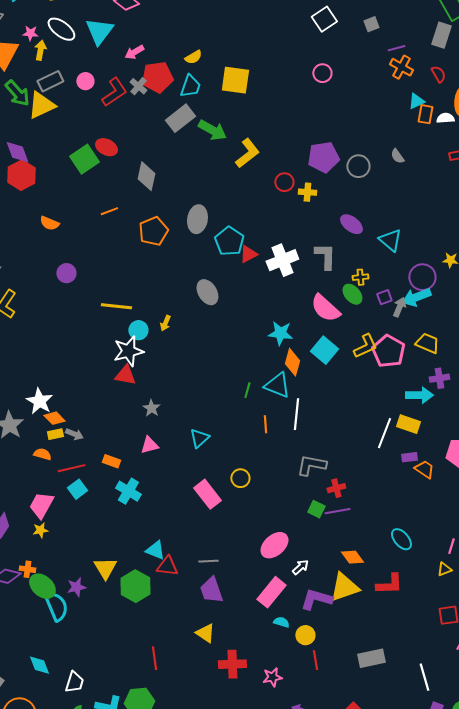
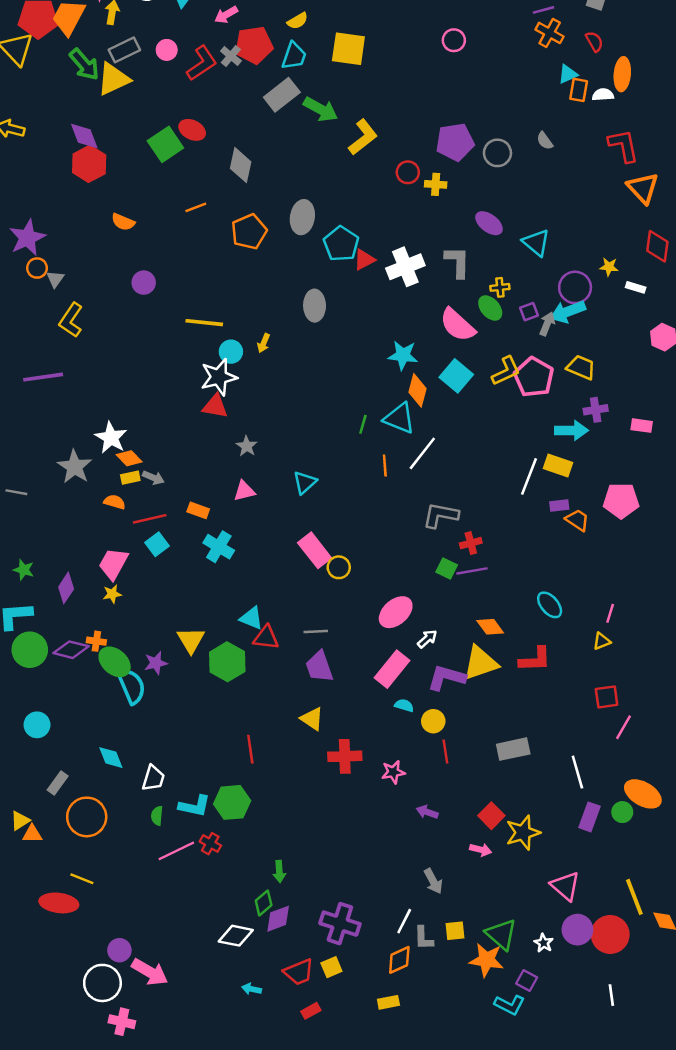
gray ellipse: (207, 292) -> (315, 306), turned 30
white line: (296, 414) -> (422, 453), turned 32
yellow circle: (240, 478) -> (339, 567), moved

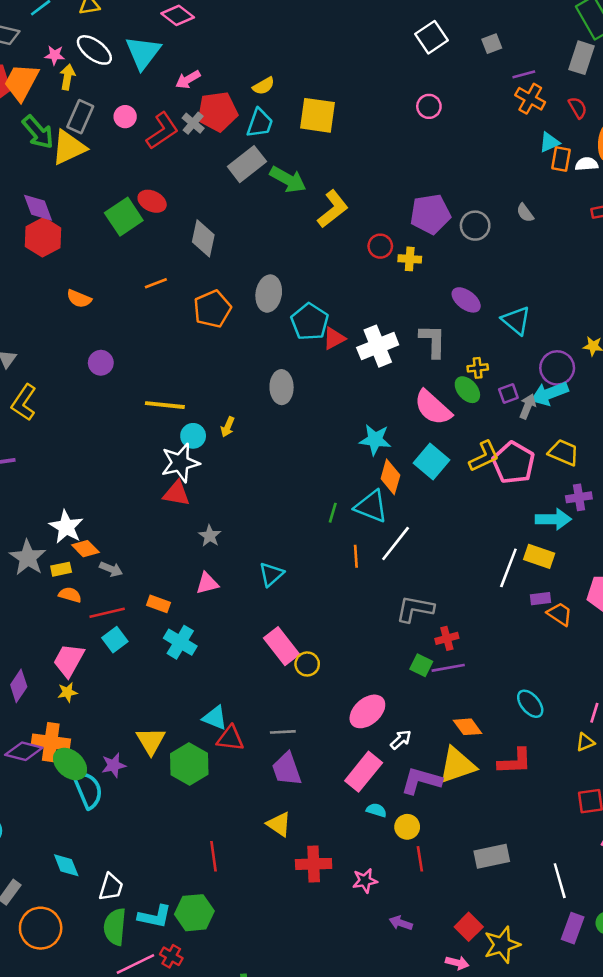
gray rectangle: (124, 50) -> (80, 117), turned -40
yellow rectangle: (130, 478) -> (61, 569), moved
orange cross: (96, 641) -> (51, 742), size x1.8
green semicircle: (157, 816) -> (115, 927), size x1.8

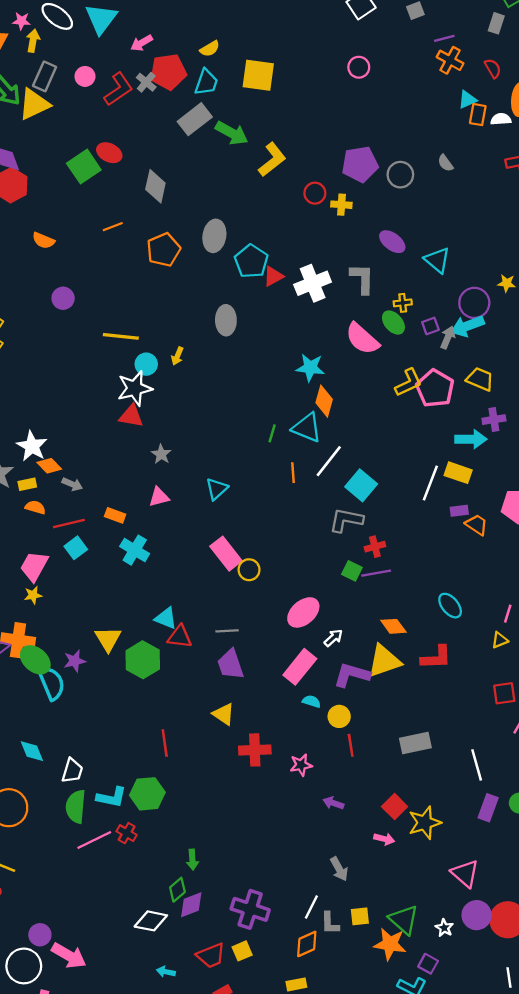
gray rectangle: (581, 58) -> (496, 23), size x0.7
cyan square: (432, 461) -> (361, 485), moved

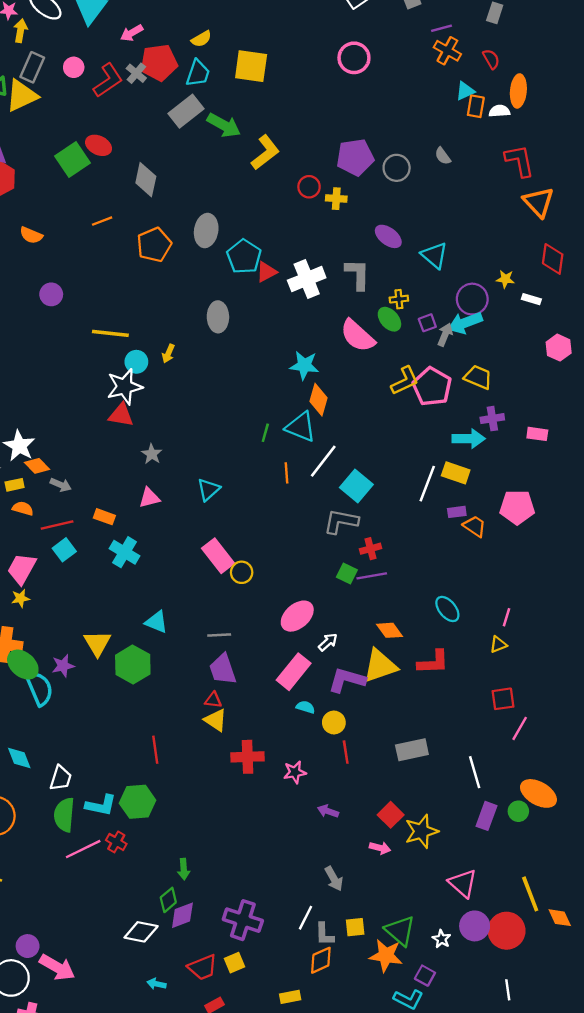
pink circle: (359, 67) -> (354, 58), size x1.4
red triangle: (180, 637) -> (213, 700), moved, size x0.7
orange diamond: (307, 944) -> (321, 960), moved

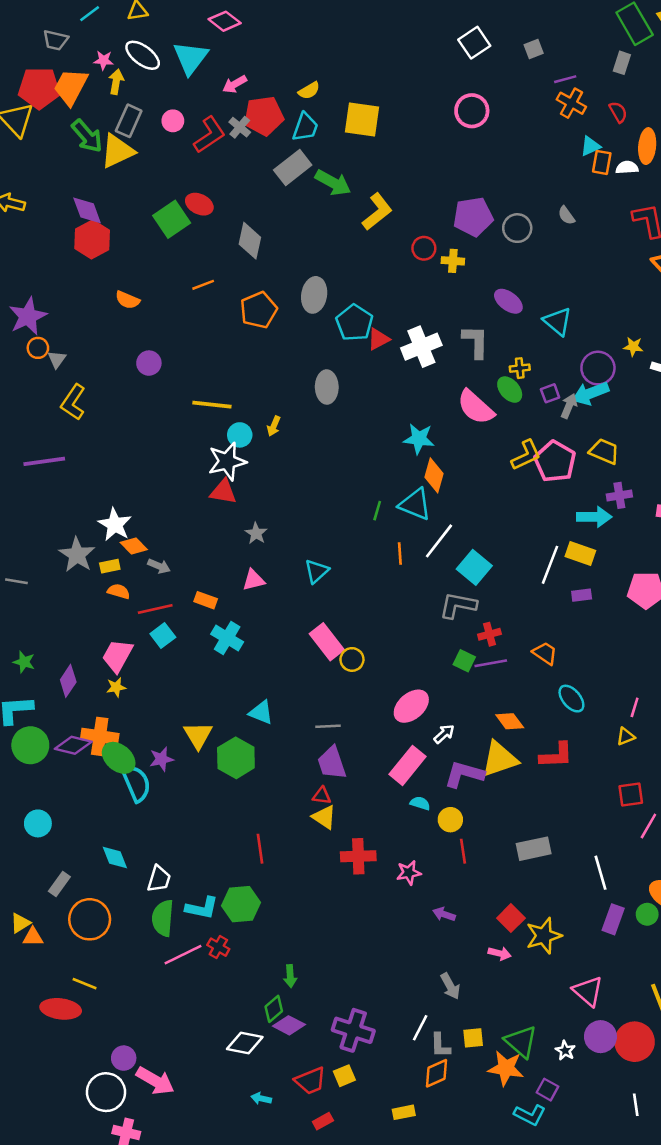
orange trapezoid: (475, 526) -> (545, 653), moved
purple diamond: (182, 915) -> (289, 1025), turned 48

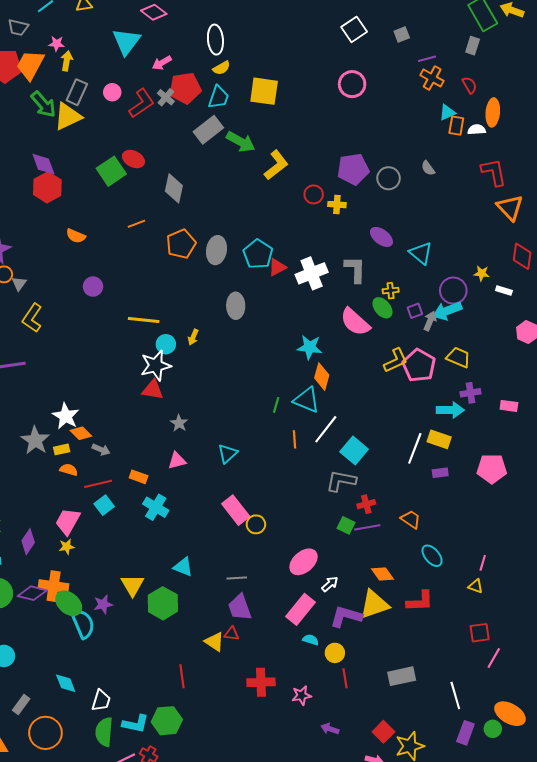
white ellipse: (143, 55) -> (215, 40), moved, turned 48
gray ellipse: (314, 295) -> (216, 250), moved
yellow triangle: (626, 736) -> (476, 586), turned 42
yellow triangle: (324, 817) -> (214, 642), moved

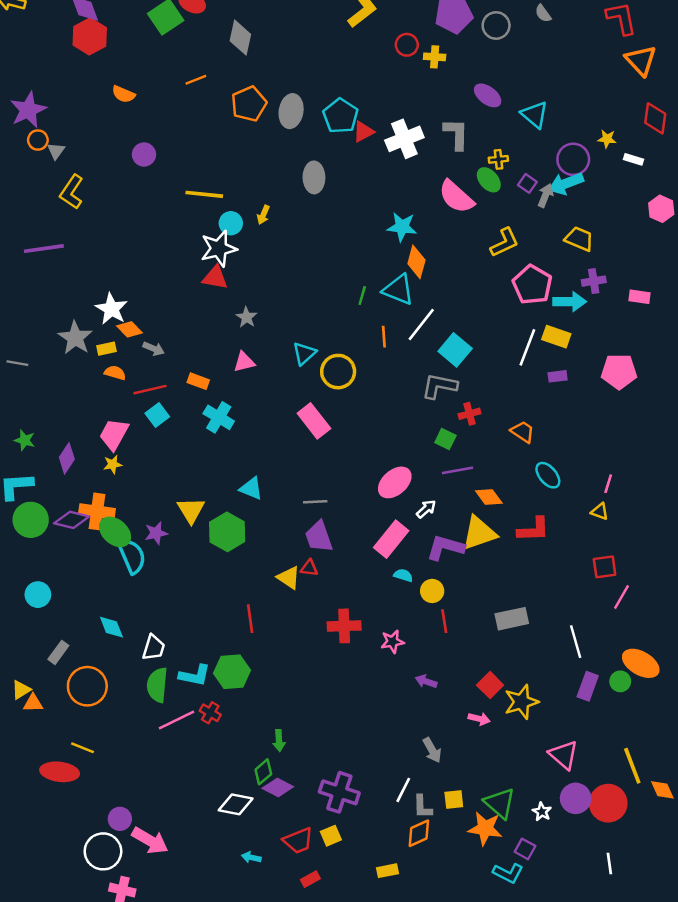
purple square: (415, 311) -> (527, 183), turned -35
pink pentagon: (419, 365) -> (532, 285), moved
yellow circle: (256, 524) -> (338, 372), moved, size x1.5
purple line: (367, 527) -> (457, 470), moved

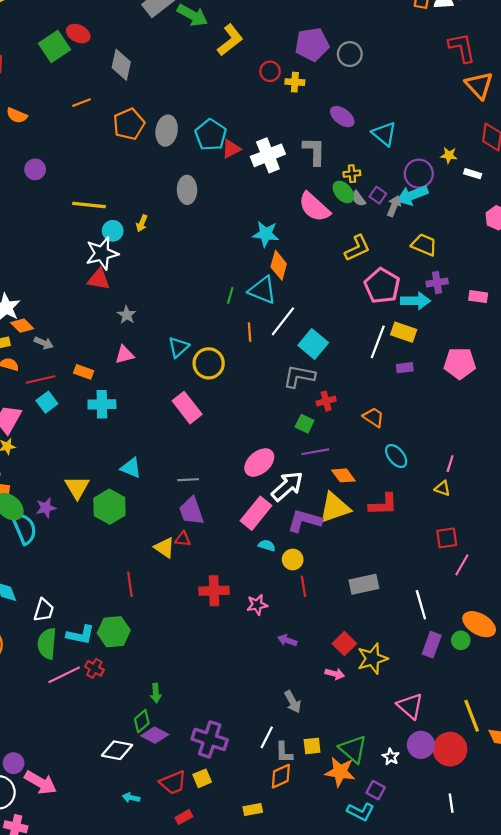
gray semicircle: (543, 13) -> (358, 198), moved
cyan cross: (219, 417) -> (102, 404), turned -32
white arrow: (426, 509) -> (287, 486), size x1.8

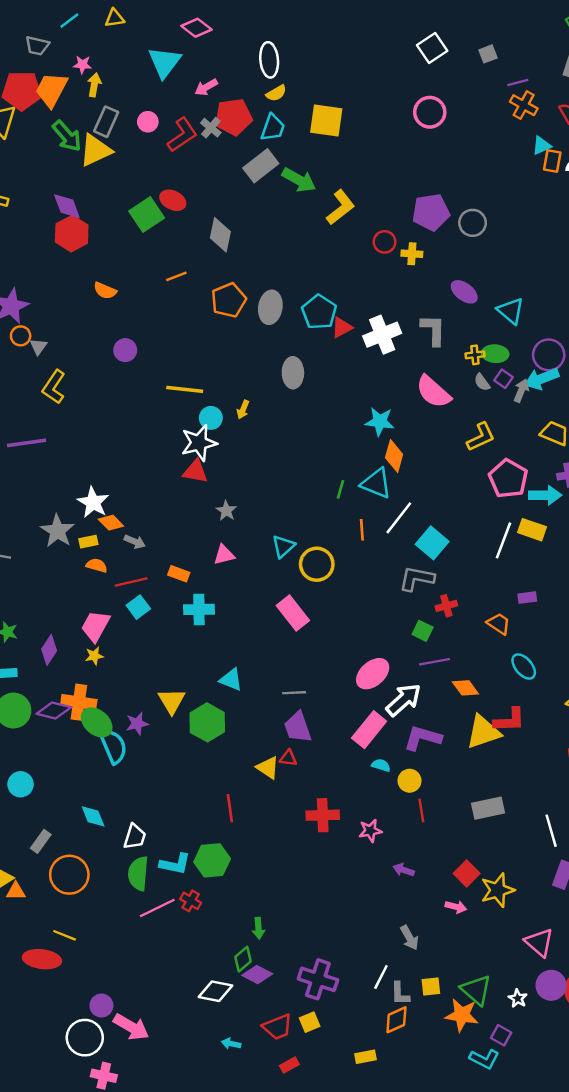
green ellipse: (343, 192) -> (495, 354), moved, turned -45
purple rectangle: (405, 368) -> (527, 598), moved
yellow triangle: (335, 508) -> (483, 732), moved

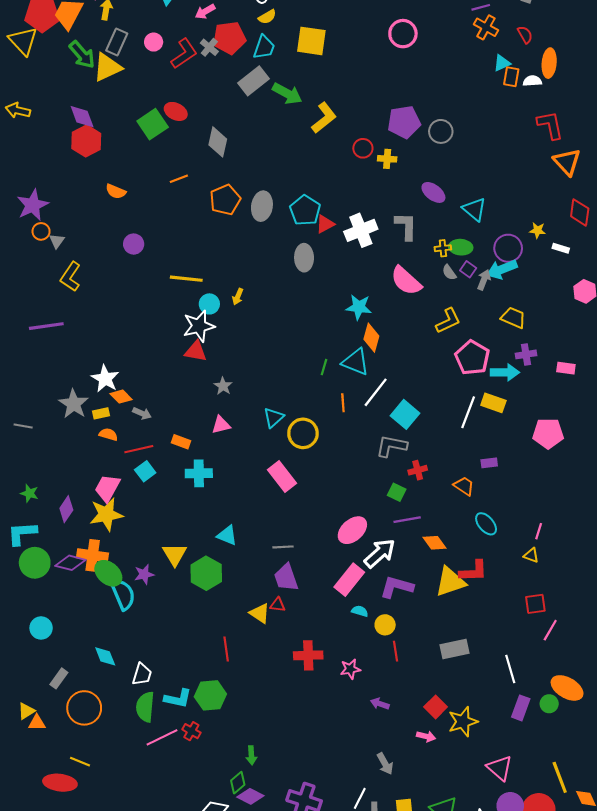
gray ellipse: (293, 373) -> (304, 258), moved
yellow star: (94, 656) -> (106, 514), size x2.0

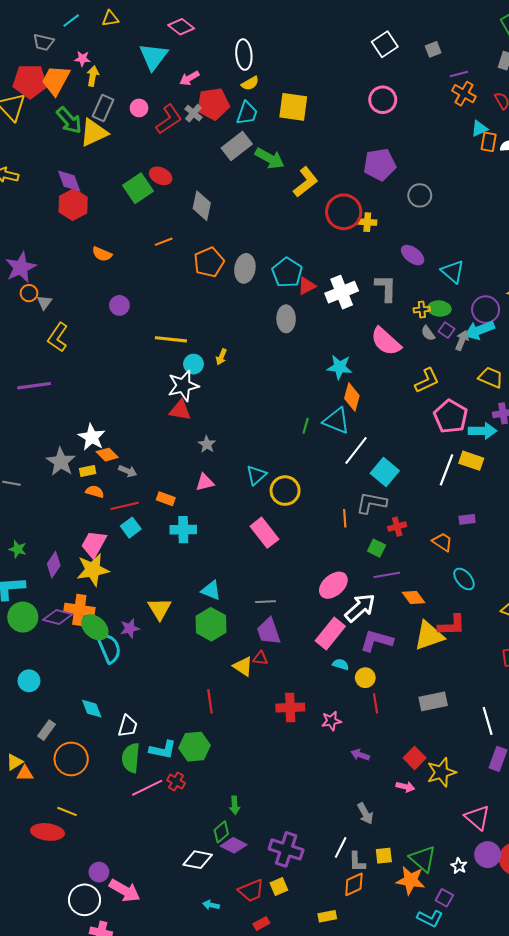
purple pentagon: (404, 122) -> (380, 165), moved
red circle: (363, 148) -> (344, 212), size x1.8
orange line: (343, 403) -> (345, 518), moved
green hexagon: (206, 573) -> (211, 624), moved

